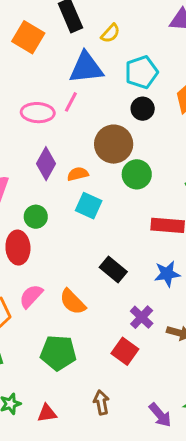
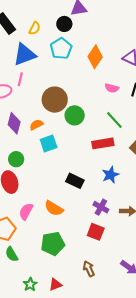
black circle: (143, 109) -> (64, 24), moved
cyan square: (89, 206) -> (49, 143), turned -30

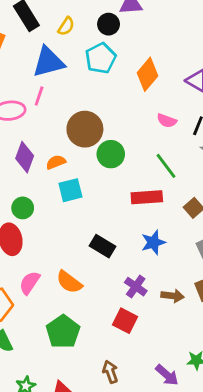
green pentagon: (53, 244) -> (63, 332), turned -30

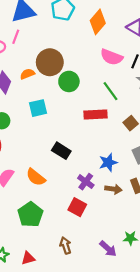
pink semicircle: (167, 121) -> (112, 57), size x1.5
orange semicircle: (56, 162) -> (27, 74), moved
blue star: (153, 242) -> (108, 162), moved

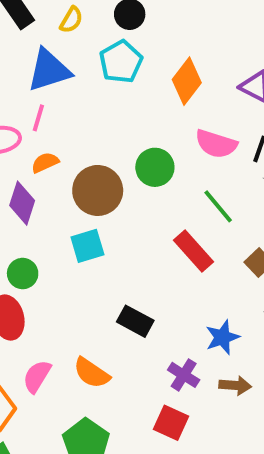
brown circle: (50, 62) -> (98, 190), moved
orange semicircle: (27, 74) -> (45, 162), moved
green circle: (69, 81) -> (155, 167), moved
red rectangle: (95, 115) -> (193, 251), turned 55

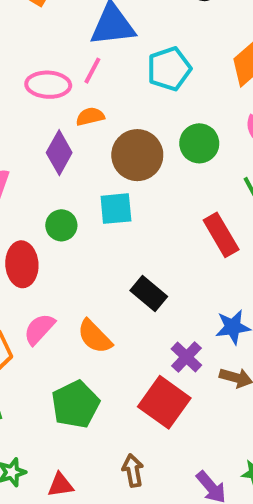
cyan pentagon: (121, 62) -> (169, 69), moved
green circle: (23, 274) -> (61, 225), moved
red square: (171, 423) -> (164, 402), size x1.4

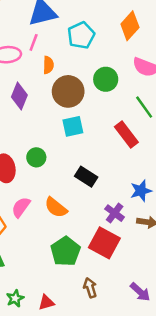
orange semicircle: (90, 117) -> (48, 65), moved, turned 112
cyan square: (116, 209) -> (73, 126), moved
green circle: (61, 225) -> (36, 157), moved
green pentagon: (75, 404) -> (65, 251), moved

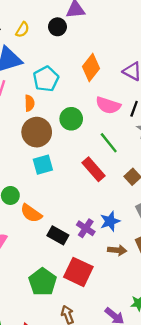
orange semicircle: (48, 65) -> (29, 103), moved
black rectangle: (86, 177) -> (58, 235), moved
orange semicircle: (56, 208) -> (31, 213), moved
purple cross: (115, 213) -> (86, 228), moved

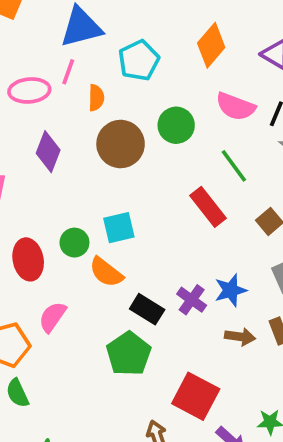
orange semicircle: (29, 103) -> (96, 98), moved
cyan square: (43, 165) -> (119, 228), moved
red square: (78, 272) -> (196, 396), moved
green pentagon: (43, 282) -> (129, 354), moved

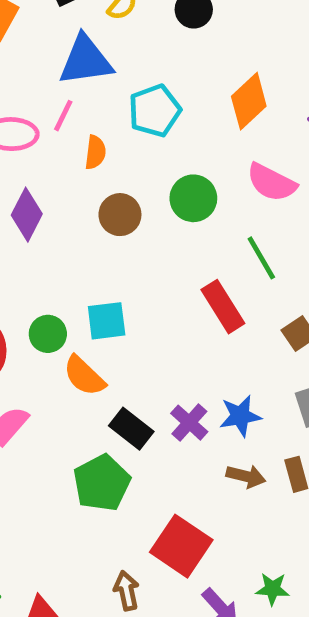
brown circle: (121, 144) -> (120, 215), size x0.7

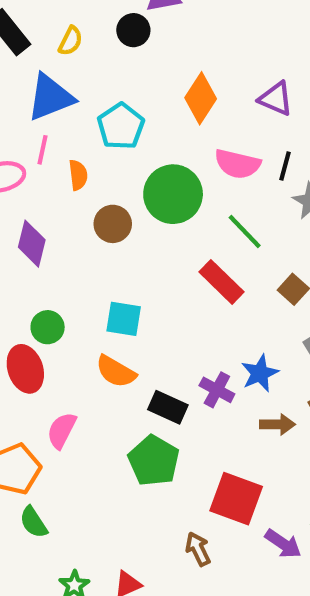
green circle: (193, 198) -> (173, 194), size x1.4
cyan square: (107, 321) -> (124, 319), turned 30
green circle: (48, 334) -> (48, 327), moved

